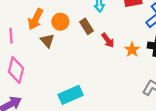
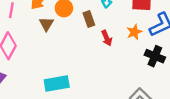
orange star: (132, 50) -> (134, 32), moved

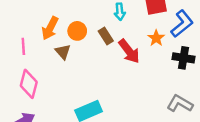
red arrow: (107, 38) -> (129, 51), size x1.5

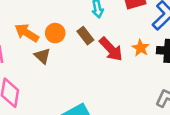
orange arrow: (50, 28) -> (27, 33), turned 100
orange star: (156, 38) -> (141, 48), moved

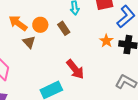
red arrow: (111, 49) -> (75, 69), moved

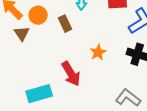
orange star: (106, 41) -> (98, 52), moved

